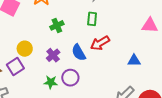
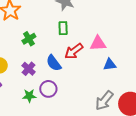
pink triangle: (150, 25) -> (98, 43), moved

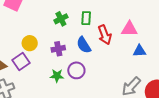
green rectangle: (63, 28) -> (86, 18), moved
red arrow: (74, 51) -> (105, 35), turned -78
purple cross: (29, 69) -> (58, 49), turned 32

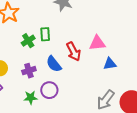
green rectangle: (86, 18) -> (45, 34), moved

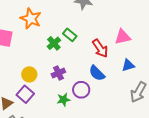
green rectangle: (45, 34) -> (70, 35), turned -40
blue semicircle: (54, 64) -> (97, 73), moved
blue triangle: (110, 64) -> (128, 65), moved

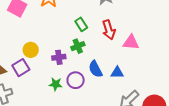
green cross: (54, 43) -> (78, 46), moved
red arrow: (100, 48) -> (109, 30), moved
blue triangle: (128, 65) -> (117, 73), moved

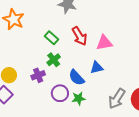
blue triangle: (117, 73) -> (97, 68), moved
green star: (56, 84) -> (79, 98), moved

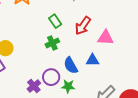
red arrow: (79, 36) -> (83, 26), turned 54
purple cross: (38, 75) -> (34, 86), moved, turned -32

